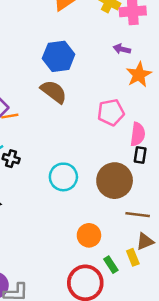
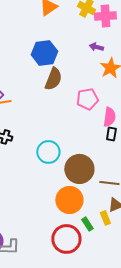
brown semicircle: (54, 92) -> (53, 79), moved, turned 75
brown circle: (115, 181) -> (79, 169), moved
orange circle: (89, 235) -> (69, 200), size x1.4

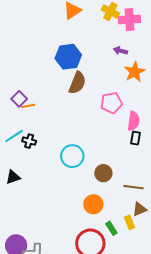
brown circle: (79, 169) -> (103, 173), size x0.6
orange circle: (69, 200) -> (93, 204), size x0.7

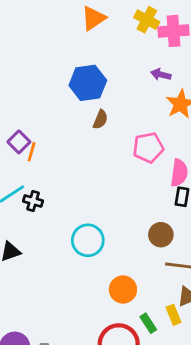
brown semicircle: (77, 83) -> (100, 119), size x0.6
orange line: (28, 106) -> (32, 152), turned -64
cyan circle: (72, 156) -> (88, 240), moved
brown circle: (103, 173) -> (161, 235), moved

